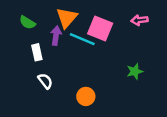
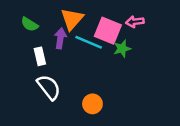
pink arrow: (139, 20) -> (135, 22), moved
green star: (135, 71) -> (122, 49), moved
white semicircle: (45, 81) -> (49, 87), size x1.5

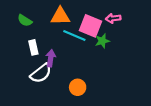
orange triangle: (72, 19) -> (60, 16), turned 48
purple arrow: (60, 38) -> (51, 58), moved
white semicircle: (49, 87) -> (41, 73), turned 90

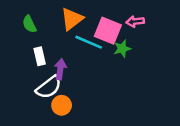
orange triangle: (60, 16) -> (72, 19), turned -36
green semicircle: (25, 20) -> (29, 24), turned 32
orange circle: (78, 87) -> (62, 105), moved

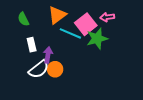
pink square: (108, 31) -> (86, 24), turned 30
green star: (122, 49) -> (97, 39), size x1.5
orange circle: (62, 105) -> (55, 69), moved

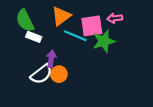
green semicircle: (23, 19) -> (25, 20), size x1.5
pink square: (86, 24) -> (92, 26), turned 30
white rectangle: (32, 45) -> (34, 37), moved, turned -56

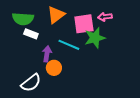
green semicircle: (25, 20) -> (23, 19), turned -60
cyan line: (75, 36) -> (69, 45), moved
white semicircle: (41, 74) -> (31, 83), moved

